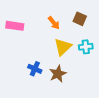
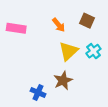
cyan cross: (86, 47) -> (93, 51), turned -32
blue cross: (35, 69) -> (38, 92), moved

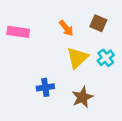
brown star: (63, 80) -> (82, 97), moved
blue cross: (38, 92) -> (45, 87), moved, turned -32

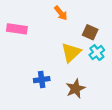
brown square: (98, 23) -> (90, 32), moved
orange arrow: (66, 28) -> (61, 13), moved

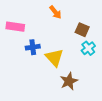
yellow triangle: (71, 53) -> (54, 58), moved, turned -30
blue cross: (42, 80) -> (33, 47), moved

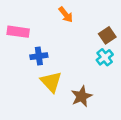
brown square: (82, 30) -> (107, 35), moved, turned 32
yellow triangle: (54, 58) -> (51, 82), moved

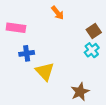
blue cross: (39, 56) -> (27, 53), moved
brown star: (82, 96) -> (80, 92), moved

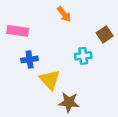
cyan cross: (92, 50) -> (83, 56), moved, turned 32
brown star: (80, 92) -> (69, 102), moved, turned 30

